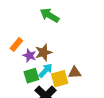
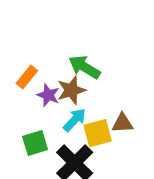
green arrow: (50, 15) -> (85, 67), moved
green square: (31, 76) -> (35, 143), moved

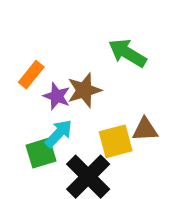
green arrow: (85, 67) -> (127, 53), moved
cyan arrow: (75, 120) -> (59, 133), moved

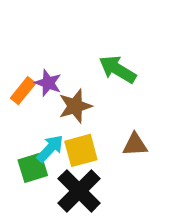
purple star: (57, 96) -> (48, 83), moved
yellow square: (116, 141) -> (81, 150), moved

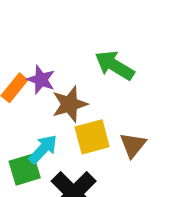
brown triangle: (135, 145) -> (133, 145), turned -48
yellow square: (81, 150) -> (92, 137), moved

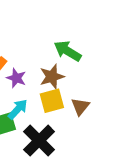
purple star: (41, 80) -> (16, 78), moved
brown star: (70, 104) -> (52, 77), moved

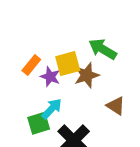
yellow square: (52, 101) -> (68, 64), moved
brown triangle: (80, 106) -> (116, 106), turned -36

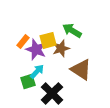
purple star: (50, 77) -> (36, 49), size x1.5
brown triangle: (116, 106) -> (81, 69), size x1.6

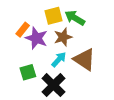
yellow square: (48, 40) -> (53, 16), moved
cyan arrow: (37, 71) -> (59, 59), moved

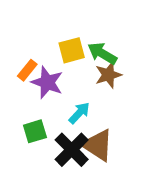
brown star: (63, 37) -> (108, 75), moved
brown triangle: (84, 59) -> (98, 145), moved

